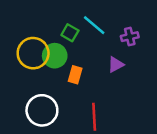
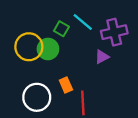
purple cross: (130, 37) -> (114, 32), size x1.6
orange rectangle: (75, 75) -> (66, 85), moved, turned -40

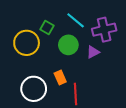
green square: (61, 29) -> (47, 28), moved
green circle: (48, 49) -> (68, 45), moved

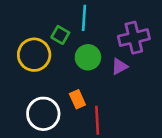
cyan line: (76, 20) -> (84, 18), moved, turned 54

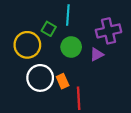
white circle: (43, 114) -> (40, 78), moved

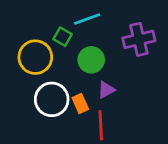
cyan line: (68, 15) -> (87, 19), turned 66
purple triangle: (97, 54) -> (106, 90), moved

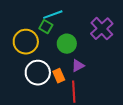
cyan line: (87, 19) -> (53, 15), moved
purple cross: (139, 39) -> (102, 29), turned -30

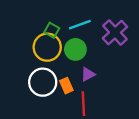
cyan line: (53, 15) -> (80, 25), moved
yellow circle: (26, 42) -> (47, 47), moved

